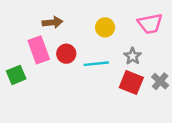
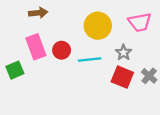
brown arrow: (52, 22) -> (38, 13), moved
yellow circle: (105, 27) -> (98, 26), size x1.5

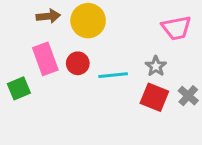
yellow circle: (98, 26) -> (88, 21), moved

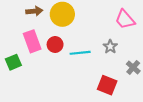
pink trapezoid: (176, 28) -> (125, 19), turned 60
red square: (154, 97) -> (107, 85), moved

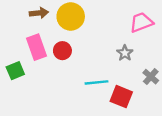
pink trapezoid: (125, 19) -> (141, 22), turned 110
cyan line: (80, 53) -> (97, 82), moved

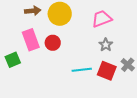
pink trapezoid: (141, 22) -> (102, 19), moved
red square: (121, 97) -> (107, 71), moved

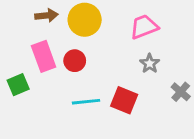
cyan line: (82, 70) -> (86, 102), moved
red square: (107, 71) -> (124, 100), moved

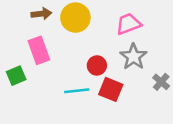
red circle: (75, 61) -> (97, 65), moved
gray star: (150, 63) -> (133, 57), size x1.5

